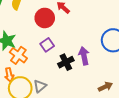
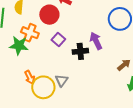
orange cross: (18, 55) -> (30, 33), moved
black cross: (66, 62) -> (80, 51), turned 35

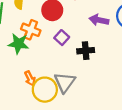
purple arrow: (96, 41) -> (99, 20), moved, turned -54
gray triangle: (62, 80) -> (65, 82), size x1.5

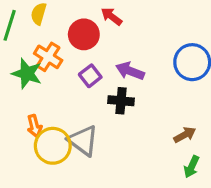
purple arrow: (99, 20) -> (130, 71), moved
gray triangle: (65, 82) -> (83, 141), turned -40

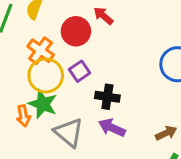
purple arrow: (130, 71) -> (112, 128), moved
green star: (27, 74) -> (43, 104), moved
yellow circle: (53, 146) -> (46, 75), moved

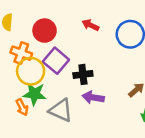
red arrow: (103, 16) -> (90, 25), moved
purple square: (80, 71) -> (56, 61), size x1.5

